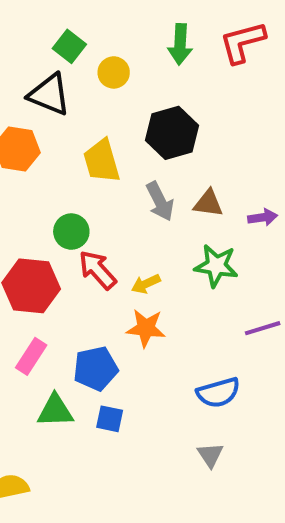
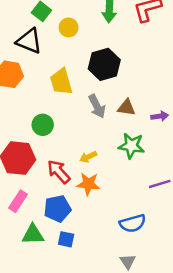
red arrow: (98, 270) -> (59, 172), moved

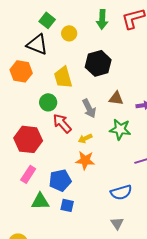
gray arrow: (97, 106) -> (89, 108), moved
green circle: (43, 125) -> (48, 102), moved
red arrow: (59, 172) -> (62, 123), moved

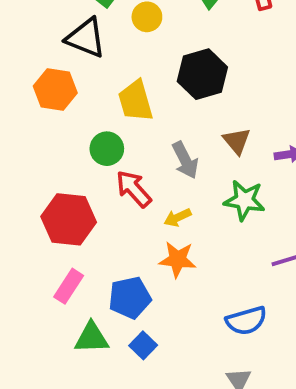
brown triangle: (116, 98) -> (237, 141), turned 42
blue square: (67, 205) -> (143, 345), turned 32

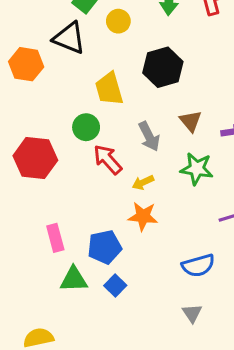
orange hexagon: (55, 89) -> (26, 64), moved
red hexagon: (69, 219) -> (35, 158), moved
pink rectangle: (69, 286) -> (55, 238), turned -48

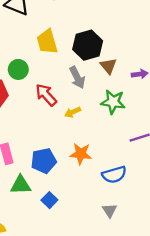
black hexagon: (163, 67) -> (88, 45), moved
green circle: (86, 127) -> (18, 69), moved
orange star: (143, 216) -> (81, 154), moved
blue square: (115, 286) -> (49, 200), moved

